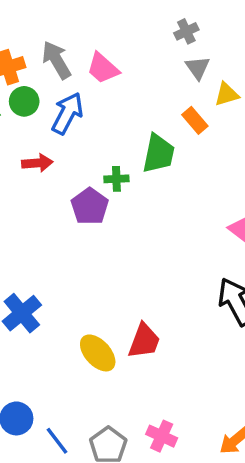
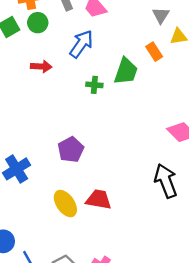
blue arrow: (67, 113) -> (81, 44), moved
purple pentagon: (90, 206) -> (71, 150), moved
red trapezoid: (144, 341) -> (99, 199), turned -108

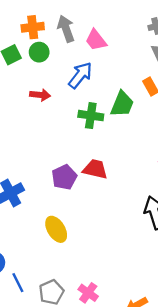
green cross: (94, 85) -> (91, 116), size x1.5
red trapezoid: (99, 199) -> (95, 169), moved

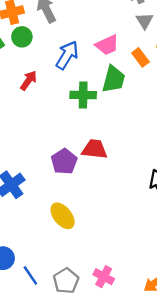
pink trapezoid: (96, 40) -> (107, 45), moved, turned -70
red arrow: (40, 95) -> (29, 80), turned -54

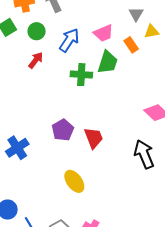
green circle: (22, 37) -> (37, 31), moved
red trapezoid: (95, 149) -> (94, 138), moved, turned 60
yellow ellipse: (63, 216) -> (74, 181), moved

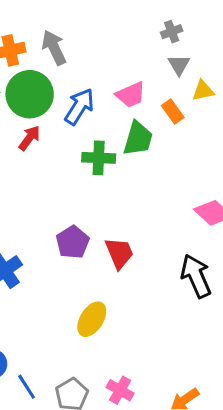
green circle: (37, 31) -> (30, 94), size x1.8
yellow ellipse: (74, 181) -> (92, 319), turned 70

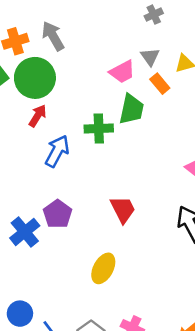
gray triangle: (179, 65) -> (150, 57), moved
blue arrow: (79, 107) -> (57, 151), moved
purple pentagon: (73, 242) -> (58, 214), moved

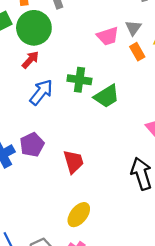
green trapezoid: (131, 109) -> (107, 96), moved, turned 36
red trapezoid: (123, 209) -> (74, 162), moved
yellow ellipse: (103, 268) -> (79, 215), moved

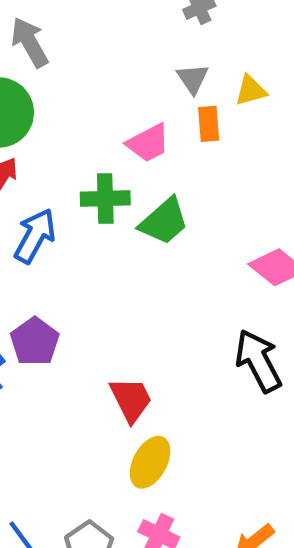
pink trapezoid: (108, 36) -> (148, 143), moved
orange rectangle: (137, 52) -> (209, 124), turned 35
red trapezoid: (74, 162) -> (131, 400), moved

